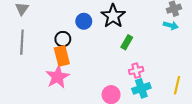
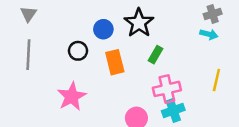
orange rectangle: (62, 56) -> (115, 62), moved
pink cross: (136, 71) -> (167, 89), size x1.5
yellow line: (177, 85) -> (216, 80), moved

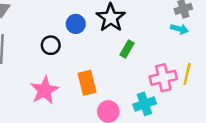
orange rectangle: (115, 62) -> (87, 83), moved
pink cross: (167, 89) -> (163, 78), moved

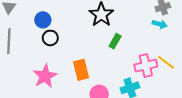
blue circle: (76, 24) -> (43, 20), moved
yellow line: (187, 74) -> (166, 62), turned -66

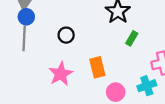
blue circle: (43, 20) -> (26, 17), moved

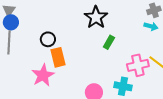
orange rectangle: (97, 67) -> (58, 57), moved
cyan cross: (147, 86) -> (123, 86), turned 30

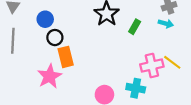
blue circle: (11, 22) -> (45, 19), moved
green rectangle: (109, 42) -> (135, 27), moved

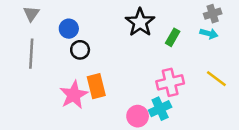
orange rectangle: (66, 57) -> (96, 86), moved
pink cross: (152, 66) -> (170, 82), moved
cyan cross: (136, 88) -> (160, 109), moved, turned -36

